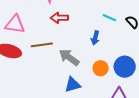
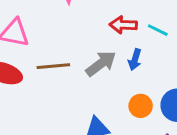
red arrow: (59, 18) -> (123, 25), moved
gray arrow: (69, 57) -> (101, 64), moved, turned 105

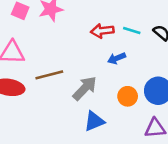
blue arrow: (135, 60) -> (117, 58), turned 60
gray arrow: (101, 64) -> (85, 88), moved

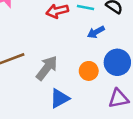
blue arrow: (117, 58) -> (96, 32), moved

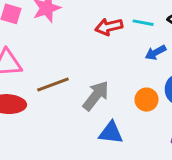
blue triangle: (59, 98) -> (111, 133), turned 35

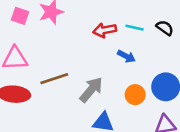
blue arrow: (156, 53) -> (126, 56), moved, turned -126

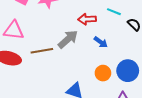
cyan line: (135, 28) -> (114, 12), moved
gray arrow: (91, 90) -> (68, 39), moved

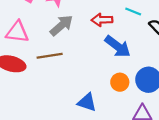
gray arrow: (68, 39) -> (61, 25), moved
blue arrow: (101, 42) -> (118, 47), size x1.6

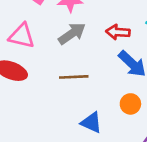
brown line: (50, 56) -> (74, 77), moved

